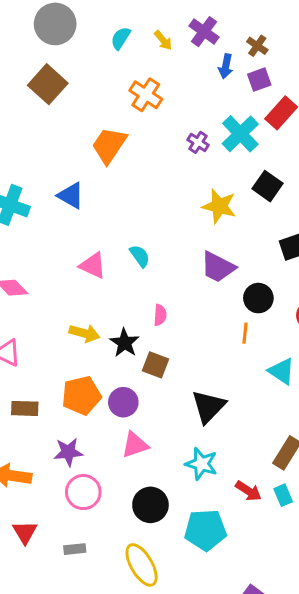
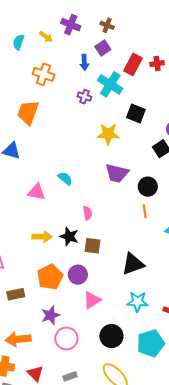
blue arrow: (226, 66) -> (84, 62), moved
purple square: (259, 80) -> (103, 48), moved
black triangle: (208, 407) -> (133, 264), turned 40

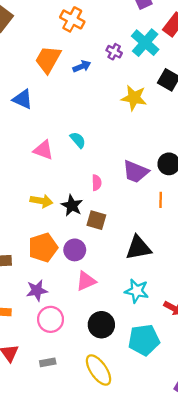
blue arrow: (84, 62) -> (82, 66), moved, turned -119
purple trapezoid: (117, 173) -> (136, 172), moved
orange line: (145, 211) -> (161, 200), moved

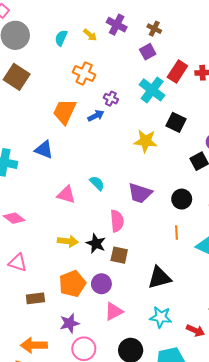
purple cross: (114, 52) -> (111, 99), moved
purple trapezoid: (136, 172) -> (140, 193), moved
pink semicircle: (97, 183) -> (117, 221), size x1.5

